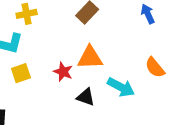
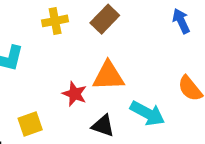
yellow cross: (27, 14) -> (55, 21), moved
yellow square: (21, 73) -> (30, 124), moved

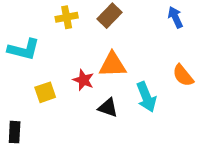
cyan arrow: (147, 113) -> (146, 97), turned 40
yellow square: (30, 124) -> (45, 92), moved

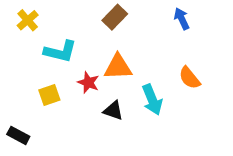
yellow cross: (67, 17) -> (28, 20), moved, turned -30
cyan L-shape: (24, 49) -> (60, 51), moved
black rectangle: (15, 132) -> (18, 135), turned -65

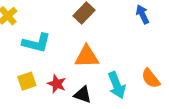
orange semicircle: (189, 78) -> (151, 78), moved
red star: (88, 83) -> (57, 84), moved

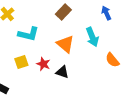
orange triangle: (87, 57) -> (65, 44), turned 42
cyan arrow: (117, 85) -> (92, 37), moved

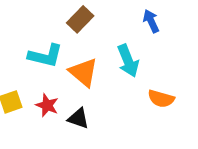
cyan L-shape: (28, 34) -> (45, 56), moved
orange semicircle: (112, 60) -> (161, 99), turned -35

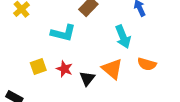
orange triangle: (83, 72) -> (112, 69), moved
black triangle: (78, 118) -> (87, 78), turned 49

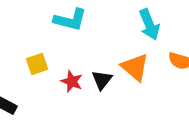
red star: (64, 69) -> (72, 81), moved

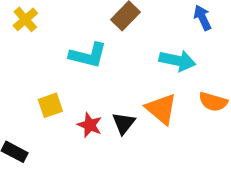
cyan arrow: (149, 24) -> (177, 61), turned -56

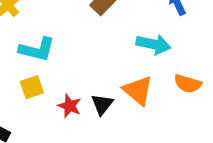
cyan L-shape: (88, 55) -> (37, 49), moved

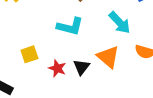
cyan arrow: (153, 44) -> (120, 23), turned 35
cyan L-shape: (37, 49) -> (70, 26), moved

